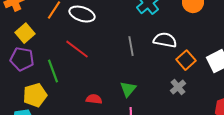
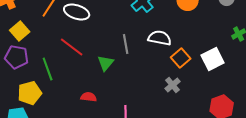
green triangle: (128, 89) -> (106, 63), moved

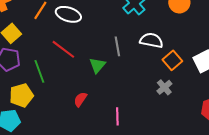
red semicircle: (89, 97) -> (80, 99), turned -63

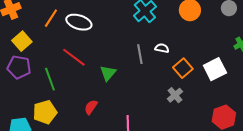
white semicircle: (151, 40) -> (162, 48), size x0.6
gray line: (117, 46) -> (140, 54), moved
yellow pentagon: (21, 95) -> (45, 112), moved

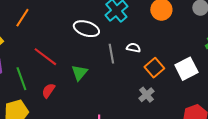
white ellipse: (79, 22) -> (86, 29), moved
red semicircle: (91, 107) -> (48, 91), moved

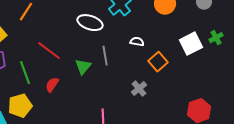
gray line: (111, 54) -> (105, 56), moved
white square: (186, 69) -> (191, 44), moved
gray cross: (146, 95) -> (139, 89), moved

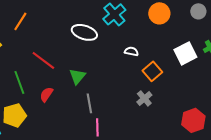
gray line: (105, 56) -> (89, 103), moved
gray cross: (139, 89) -> (144, 98), moved

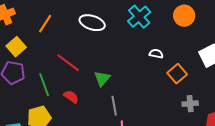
white ellipse: (84, 32) -> (92, 23), moved
red semicircle: (46, 94) -> (71, 97), turned 91
gray cross: (144, 98) -> (190, 104), moved, turned 35

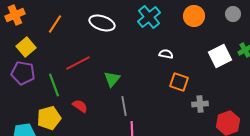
red line: (68, 63) -> (78, 63), turned -65
orange square: (177, 74) -> (179, 82), moved, turned -30
red semicircle: (71, 97) -> (80, 106), moved

